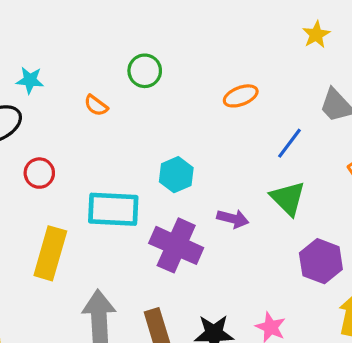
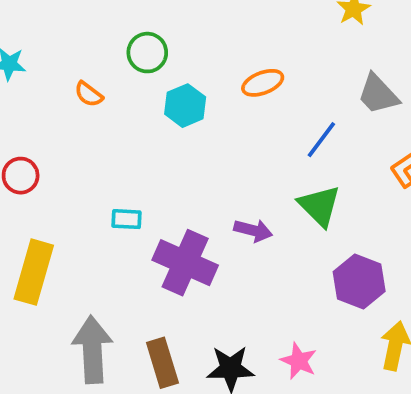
cyan hexagon: (176, 175) -> (185, 106), moved
cyan rectangle: (113, 209) -> (126, 219), moved, size x0.5

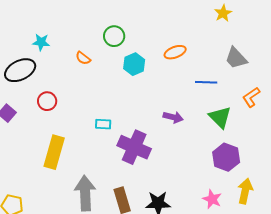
blue line: (321, 140) -> (206, 82), turned 55
green triangle: (319, 206) -> (220, 117), moved
purple arrow: (253, 230) -> (173, 117), moved
pink star: (299, 361) -> (212, 199), moved

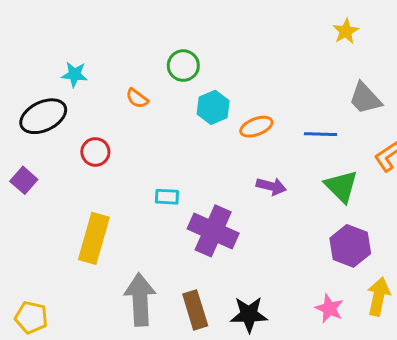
orange ellipse: (175, 52) -> (256, 127), moved
red circle: (47, 101) -> (95, 152), moved

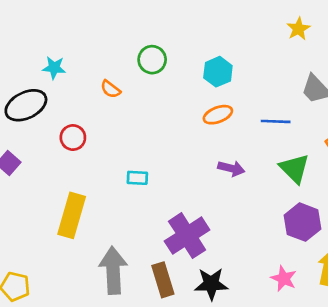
cyan hexagon: (213, 107) -> (218, 72), moved
purple cross: (213, 231) -> (187, 236), moved, turned 33

